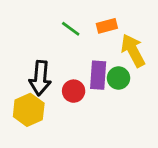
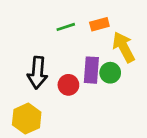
green line: (71, 29) -> (66, 27), turned -54
yellow hexagon: (29, 110) -> (27, 119), moved

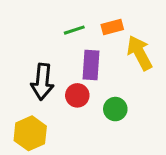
purple rectangle: (91, 70) -> (91, 65), moved
green circle: (110, 73) -> (115, 109), moved

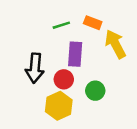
orange rectangle: (112, 27) -> (93, 23), turned 36
yellow hexagon: (30, 133) -> (59, 106), moved

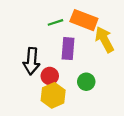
orange rectangle: (93, 23) -> (84, 20), size x1.6
red circle: (64, 79) -> (50, 76), moved

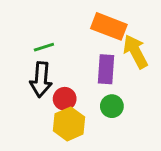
green line: (55, 22) -> (44, 47), moved
purple rectangle: (68, 49) -> (106, 69), moved

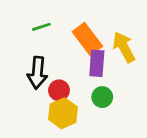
orange rectangle: (109, 26) -> (87, 39), moved, turned 32
green line: (44, 47) -> (41, 27), moved

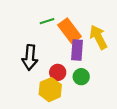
green line: (41, 27) -> (47, 21), moved
red circle: (59, 90) -> (58, 72), moved

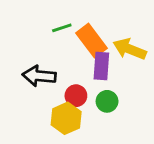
yellow arrow: (98, 37) -> (130, 49), turned -40
black arrow: (30, 57) -> (39, 76), turned 90

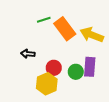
purple rectangle: (101, 66) -> (90, 67), moved
black arrow: (39, 76) -> (28, 54), size x0.6

